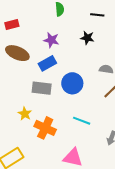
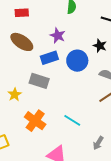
black star: (87, 38) -> (100, 46), moved
blue circle: (72, 83) -> (77, 61), moved
yellow star: (25, 114) -> (15, 95), moved

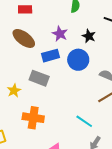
black star: (100, 46) -> (89, 36), moved
cyan line: (72, 120) -> (84, 121), moved
orange cross: (35, 121) -> (33, 118), turned -30

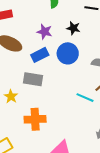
cyan line: (84, 121) -> (85, 98), moved

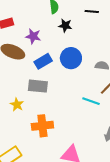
black star: (73, 28) -> (65, 26), moved
purple star: (45, 32) -> (33, 36), moved

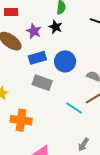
black star: (65, 26) -> (55, 27), moved
gray rectangle: (38, 86) -> (42, 83), moved

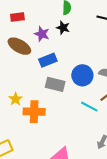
blue circle: (65, 61) -> (82, 75), moved
orange cross: (21, 120) -> (34, 112), moved

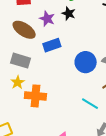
gray rectangle: (55, 84) -> (20, 61), moved
cyan line: (89, 107) -> (90, 104), moved

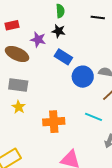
blue rectangle: (52, 45) -> (63, 57), moved, turned 60
orange cross: (35, 96) -> (54, 122), moved

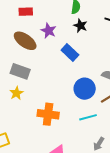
black star: (59, 31) -> (80, 26), moved
blue circle: (83, 77) -> (85, 89), moved
cyan line: (93, 117) -> (88, 117), turned -48

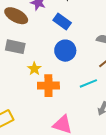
blue circle: (85, 89) -> (65, 51), moved
yellow star: (16, 93) -> (34, 69), moved

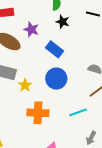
yellow star: (34, 69) -> (25, 85), moved

